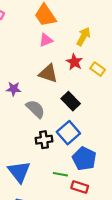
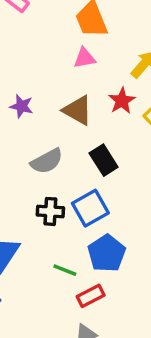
purple star: (14, 89) -> (21, 106), moved
gray semicircle: (35, 109) -> (47, 161), turned 96
red rectangle: (80, 187) -> (91, 296), turned -56

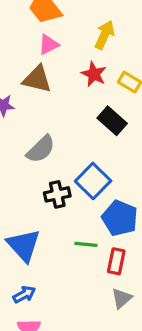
brown triangle: (78, 110) -> (37, 79), moved
black rectangle: (104, 160) -> (112, 121), moved
red rectangle: (91, 296) -> (116, 261), turned -35

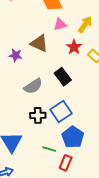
pink triangle: (49, 45) -> (60, 24), moved
black rectangle: (112, 121) -> (63, 77), moved

